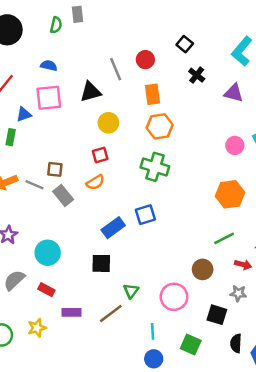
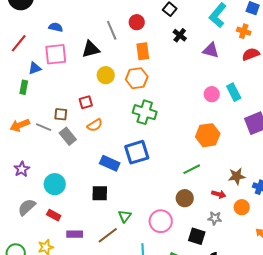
orange hexagon: (160, 126) -> (137, 78), moved
red square: (100, 155) -> (86, 102), moved
blue square: (145, 215) -> (137, 152), size x1.4
blue rectangle: (113, 228) -> (110, 163), turned 60
green line: (224, 238) -> (192, 169), moved

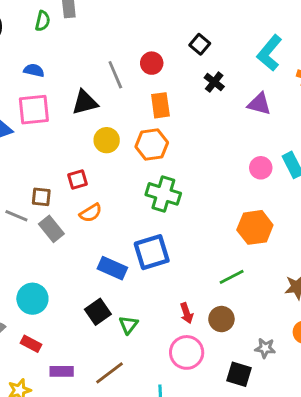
black square: (100, 193) -> (98, 312), turned -36
red arrow: (219, 194) -> (187, 313), moved, turned 56
green triangle: (125, 216) -> (128, 325), moved

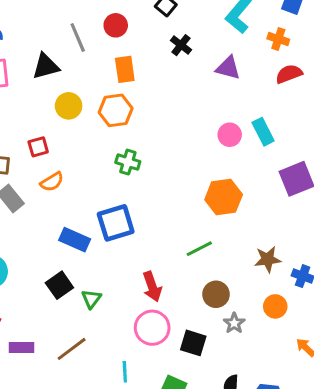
green cross: (163, 194) -> (128, 162), size x0.7
red arrow: (187, 313) -> (152, 287), size x1.4
brown circle: (221, 319) -> (216, 294), moved
gray star: (265, 348) -> (234, 323), turned 30
black square: (239, 374) -> (193, 343), moved

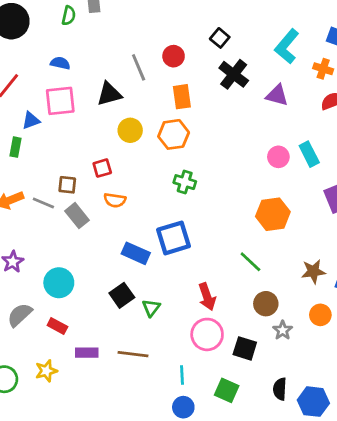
black cross: (181, 45) -> (234, 74), size x1.5
orange semicircle: (52, 182) -> (115, 200), turned 40
green line: (199, 249) -> (250, 262), turned 70
brown line: (72, 349) -> (133, 354), turned 44

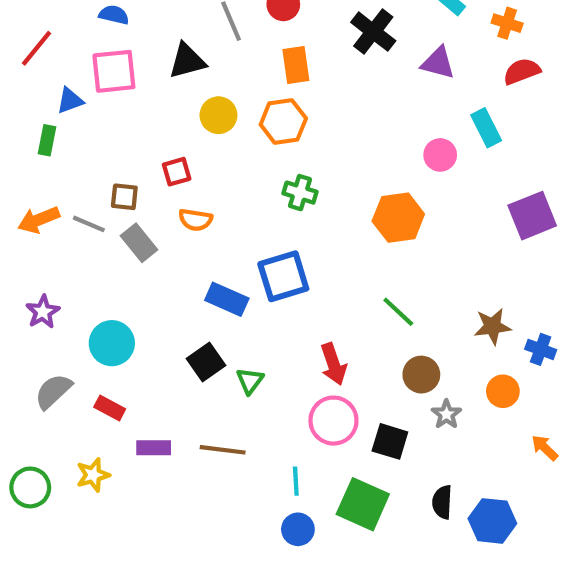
cyan rectangle: (309, 154) -> (486, 128), moved
orange hexagon: (273, 214) -> (398, 218), moved
green square: (227, 390) -> (363, 504), size x1.4

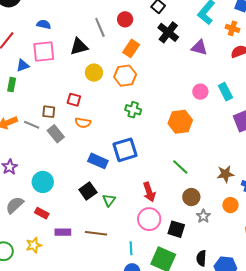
orange rectangle: (296, 65) -> (131, 48), turned 42
cyan rectangle: (486, 128) -> (225, 92), moved
red square: (177, 172) -> (74, 100), turned 32

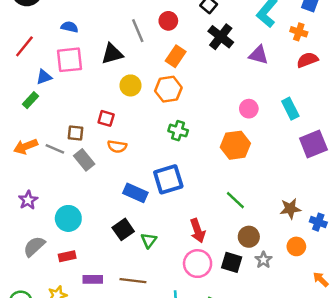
green rectangle: (12, 85) -> (30, 100), turned 32
pink circle: (200, 92) -> (249, 109), moved
red rectangle: (42, 213) -> (67, 256), turned -40
black square: (176, 229) -> (232, 262), moved

